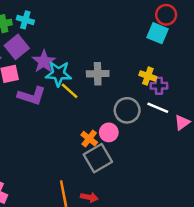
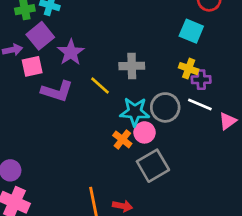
cyan square: (158, 33) -> (191, 31), moved
cyan star: (58, 74) -> (135, 112), moved
gray square: (98, 158) -> (153, 166), moved

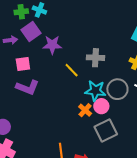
purple star: (71, 52) -> (52, 45), turned 30
pink square: (32, 66) -> (23, 64), moved
purple L-shape: (57, 91) -> (27, 87), moved

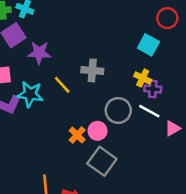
cyan star: (95, 91) -> (30, 94), moved
gray square: (106, 130) -> (102, 161), turned -30

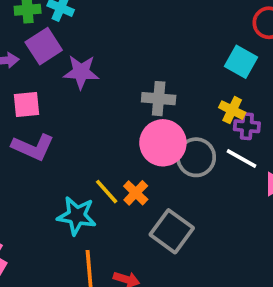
yellow line: (62, 85) -> (107, 192), moved
cyan star: (30, 94) -> (77, 216), moved
pink circle: (97, 131) -> (163, 143), moved, size x1.6

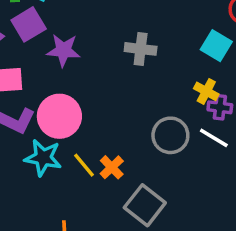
gray cross: (159, 99) -> (141, 49), moved
pink circle: (163, 143) -> (59, 116), moved
cyan star: (77, 216) -> (43, 158), moved

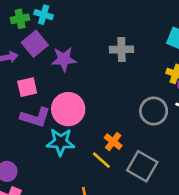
yellow line: (84, 165) -> (101, 160), moved

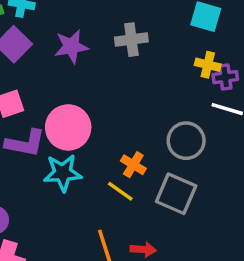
purple star: (64, 59) -> (71, 47), moved
gray circle: (154, 111) -> (186, 141), moved

